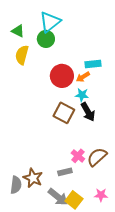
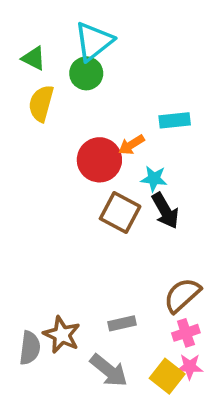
red circle: (62, 76) -> (99, 160), moved
orange arrow: (83, 77) -> (131, 145), moved
pink cross: (78, 156) -> (186, 333), moved, turned 32
yellow square: (74, 200) -> (167, 376), moved

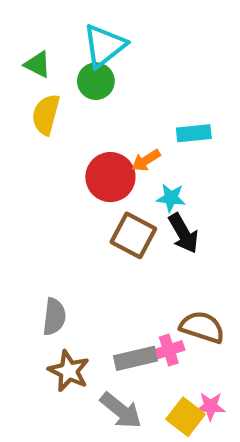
brown semicircle: (182, 295) -> (202, 327), turned 60
gray rectangle: (122, 323) -> (135, 358), size x1.4
pink cross: (186, 333) -> (169, 350), moved
gray semicircle: (30, 348) -> (54, 317), moved

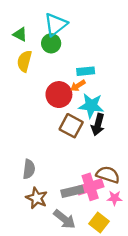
cyan rectangle: (194, 133) -> (86, 71), moved
cyan star: (171, 198) -> (91, 106), size x1.6
black arrow: (183, 233) -> (98, 125), turned 45
pink cross: (169, 350) -> (90, 187), size x1.6
pink star: (211, 406) -> (115, 198), moved

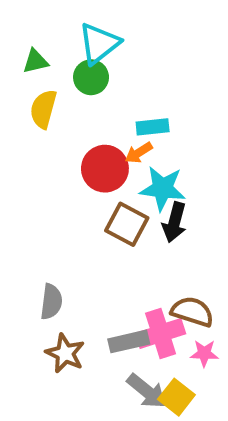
green triangle: (20, 34) -> (35, 61), turned -40
gray arrow: (64, 219) -> (147, 391), moved

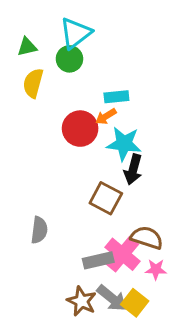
brown square: (127, 224) -> (106, 198), moved
pink cross: (161, 333) -> (122, 254), turned -32
brown star: (65, 353) -> (82, 301), moved

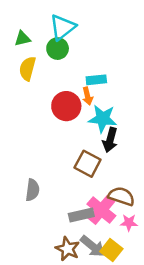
orange arrow: (106, 116) -> (88, 96), turned -72

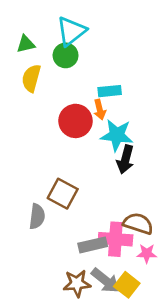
brown square: (88, 164) -> (63, 194), moved
pink cross: (101, 210) -> (115, 239), turned -36
brown star: (68, 249) -> (77, 283), turned -30

